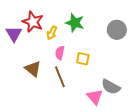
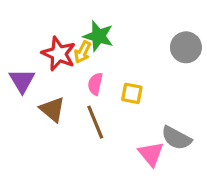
red star: (33, 22) -> (59, 54), moved
green star: (75, 23) -> (98, 36), moved
purple triangle: (14, 34) -> (22, 81), moved

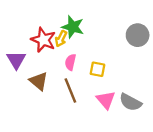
pink triangle: (151, 154) -> (106, 100), moved

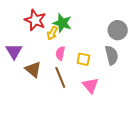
red star: (43, 40) -> (35, 20), moved
gray semicircle: (130, 102) -> (112, 55), moved, turned -132

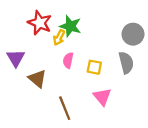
brown line: (60, 77) -> (65, 108), moved

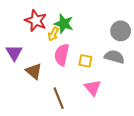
pink semicircle: (68, 60) -> (62, 55), size x1.5
gray semicircle: (126, 63) -> (114, 57), turned -60

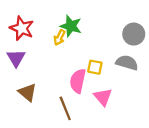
red star: (36, 21) -> (22, 28), moved
pink semicircle: (62, 55) -> (78, 81), moved
brown triangle: (34, 71) -> (27, 92), moved

